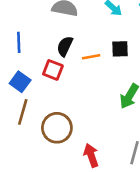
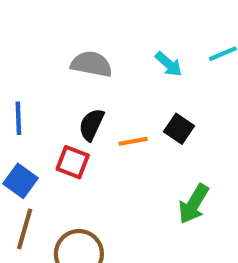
black square: (120, 49) -> (179, 129), turned 36

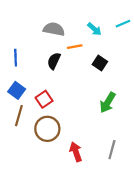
orange line: (133, 141) -> (75, 47), moved
red square: (73, 162) -> (44, 99), moved, turned 35

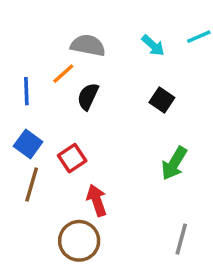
orange line: (75, 47) -> (63, 74), moved, turned -32
brown circle: (47, 129) -> (79, 241), moved
red arrow: (76, 152) -> (97, 200), moved

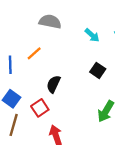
gray semicircle: (88, 45) -> (50, 22), moved
black semicircle: (88, 96) -> (53, 84), moved

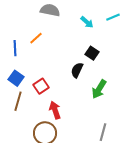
black semicircle: (53, 84) -> (77, 70), moved

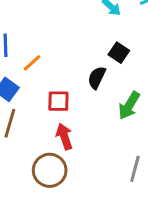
orange line: (36, 38) -> (32, 63), moved
red square: (41, 86) -> (58, 101), moved, turned 35

